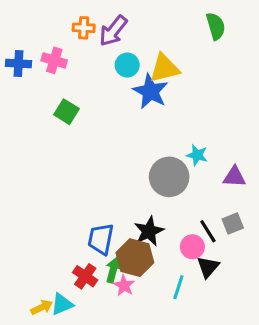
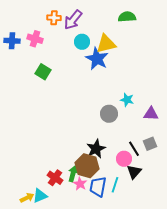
green semicircle: (216, 26) -> (127, 17), moved, turned -78
gray circle: (169, 177) -> (109, 114), size x0.7
blue trapezoid: (101, 239) -> (98, 187), moved

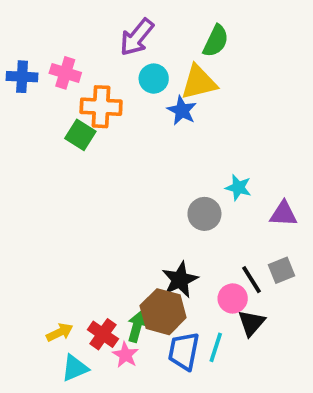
green semicircle: (127, 17) -> (216, 41), moved, turned 120
orange cross: (54, 18) -> (101, 107), moved, size x1.5
blue star: (97, 59) -> (182, 110), size x0.7
pink star: (80, 184) -> (125, 355), moved
yellow arrow: (27, 198) -> (60, 332), moved

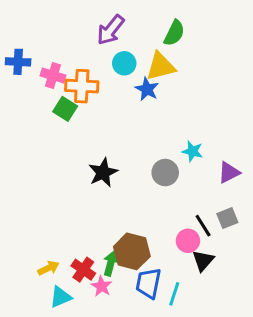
pink cross: (65, 73) -> (53, 75), moved
purple triangle: (283, 214) -> (229, 173), turned -30
black star: (180, 280) -> (103, 173), moved
cyan line: (216, 347) -> (174, 294), moved

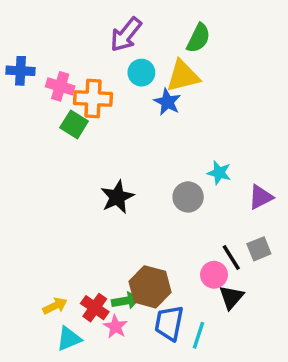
green arrow: (111, 264) -> (126, 301), turned 65

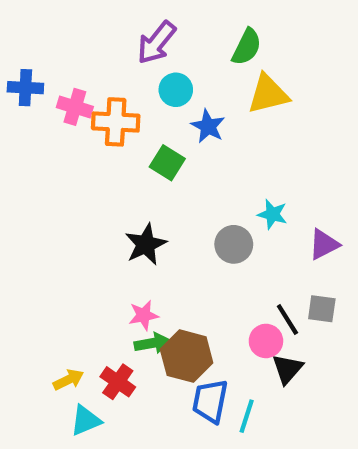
yellow triangle: (183, 76) -> (268, 94), moved
green square: (74, 124) -> (167, 163), moved
gray square: (259, 249) -> (322, 309), turned 30
green arrow: (126, 301) -> (152, 343), moved
pink star: (115, 327) -> (144, 315), moved, turned 30

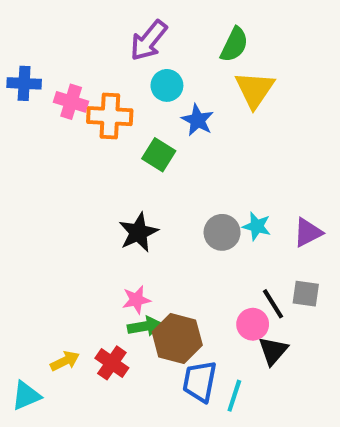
yellow triangle: (268, 94) -> (255, 90), turned -42
cyan star: (272, 214) -> (257, 226), moved
cyan triangle: (86, 420) -> (26, 396), moved

